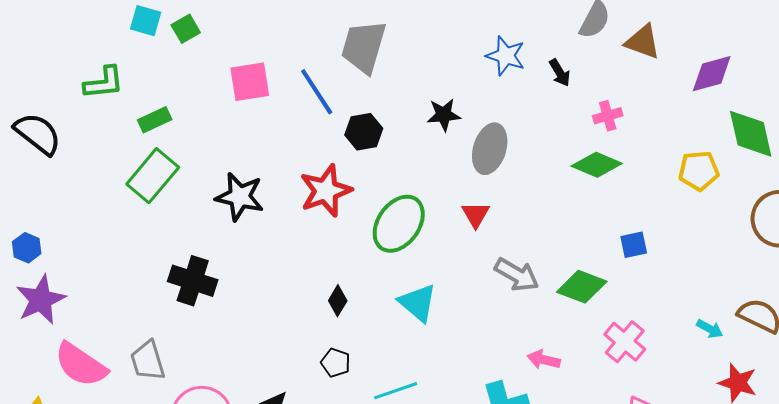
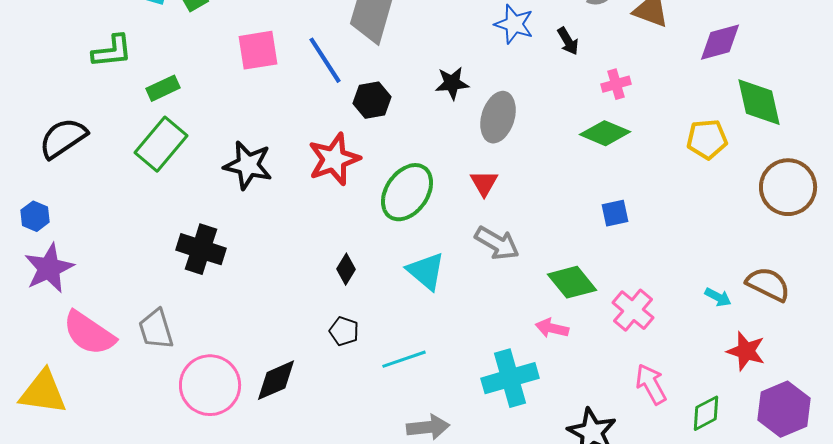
black semicircle: (38, 134) -> (63, 138), moved, turned -72
blue square: (634, 245) -> (615, 213), moved
gray arrow: (517, 275) -> (497, 243), moved
green diamond: (582, 287) -> (572, 282), moved, turned 30

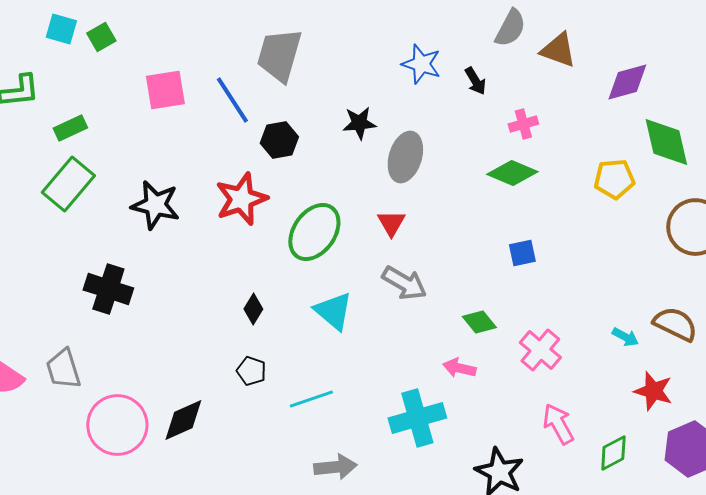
green diamond: (572, 282) -> (479, 322), size x0.7

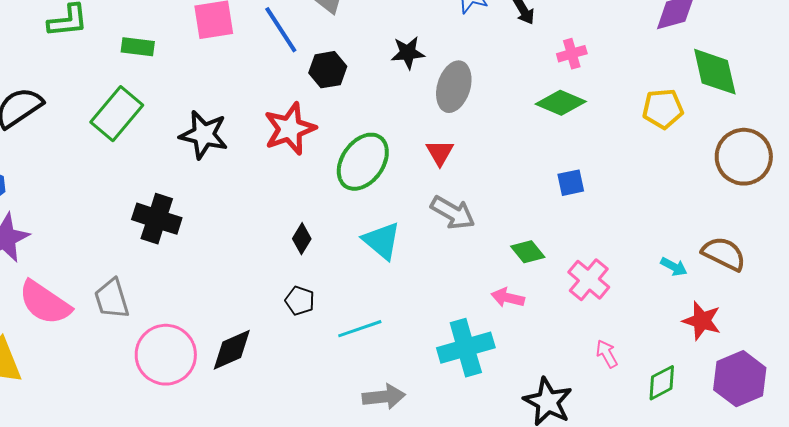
green rectangle: (70, 128) -> (138, 47), moved, turned 32
pink arrow: (558, 424) -> (607, 354), size x0.7

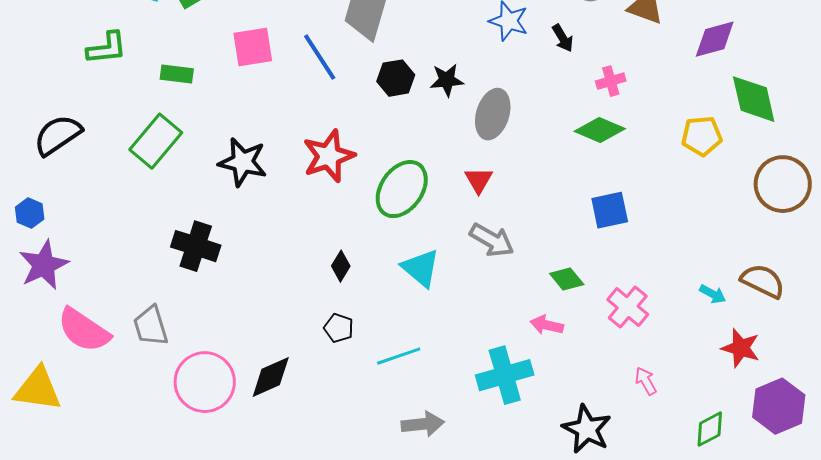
black hexagon: (328, 70) -> (396, 78), moved
blue square: (571, 183) -> (610, 210), size x1.4
green diamond: (662, 383) -> (710, 429), moved

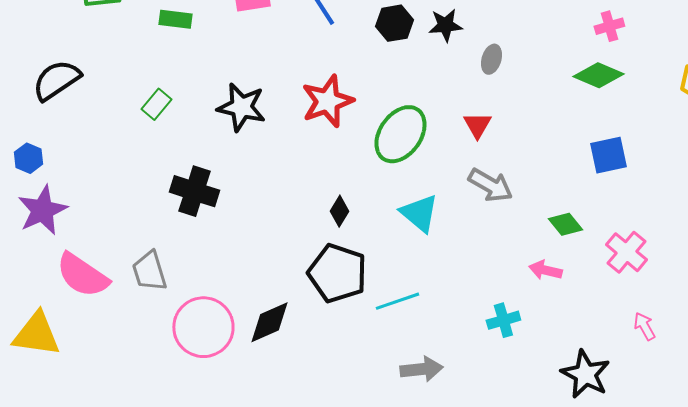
gray ellipse: (493, 114) -> (491, 59), size x0.6
green rectangle: (156, 141) -> (156, 104), moved, size x0.6
black pentagon: (339, 328) -> (337, 273), size x2.0
cyan cross: (505, 375) -> (503, 320), size x0.6

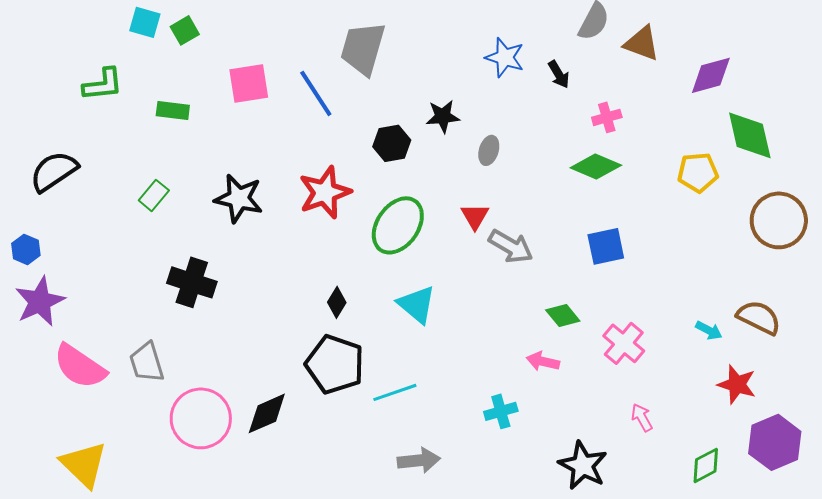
black hexagon: (394, 23) -> (392, 143), moved
gray arrow: (490, 185) -> (511, 246), moved
yellow triangle: (36, 334) -> (84, 464), moved, turned 36

